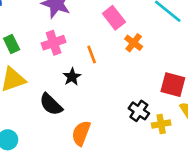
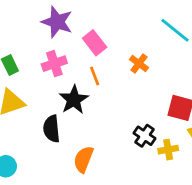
pink rectangle: (114, 18) -> (95, 43), moved
black star: (72, 77) -> (74, 100), size x1.5
black semicircle: (51, 104) -> (52, 129), turned 40

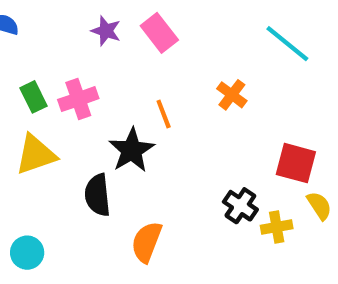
purple star: (57, 22) -> (106, 31), size x0.6
pink rectangle: (95, 43) -> (159, 33), moved
pink cross: (54, 64) -> (78, 99), moved

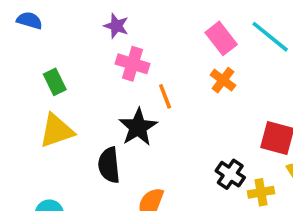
pink rectangle: (159, 33) -> (221, 38), moved
pink cross: (78, 99) -> (133, 64), moved, turned 36

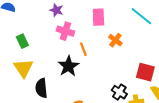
pink rectangle: (221, 38) -> (98, 17), moved, turned 36
yellow triangle: (57, 131) -> (23, 68), turned -45
black semicircle: (109, 165) -> (41, 88), moved

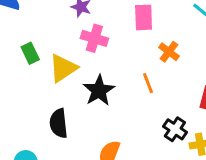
orange line: (83, 49) -> (148, 83), moved
yellow triangle: (23, 68) -> (63, 68), moved, turned 30

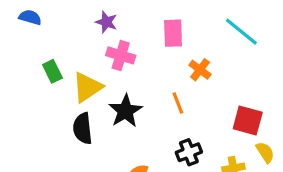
black semicircle: (59, 123) -> (83, 128), moved
black cross: (175, 129) -> (189, 152), moved, turned 35

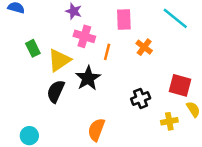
orange line: (178, 103) -> (107, 52), moved, turned 35
black semicircle: (83, 128) -> (56, 91), turned 30
black cross: (189, 152) -> (141, 99), moved

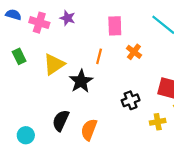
pink cross: (84, 36) -> (39, 23), moved
green rectangle: (33, 48) -> (19, 56), moved
black semicircle: (56, 91) -> (61, 121), moved

